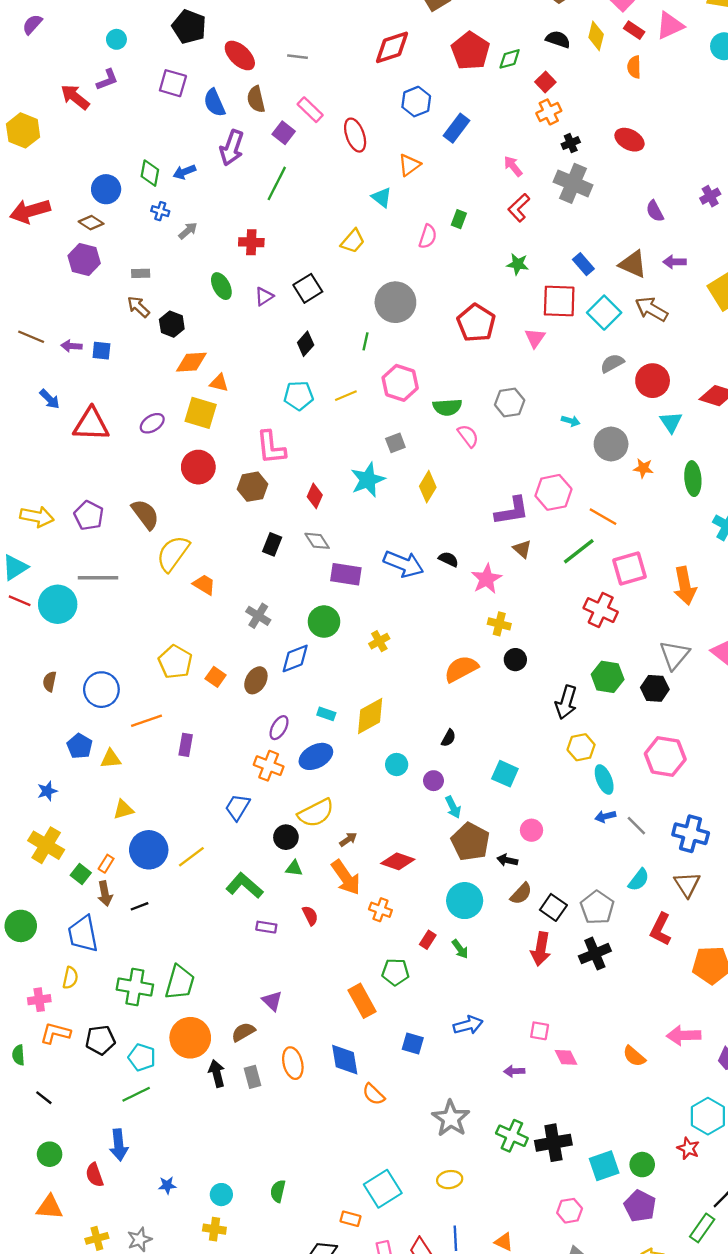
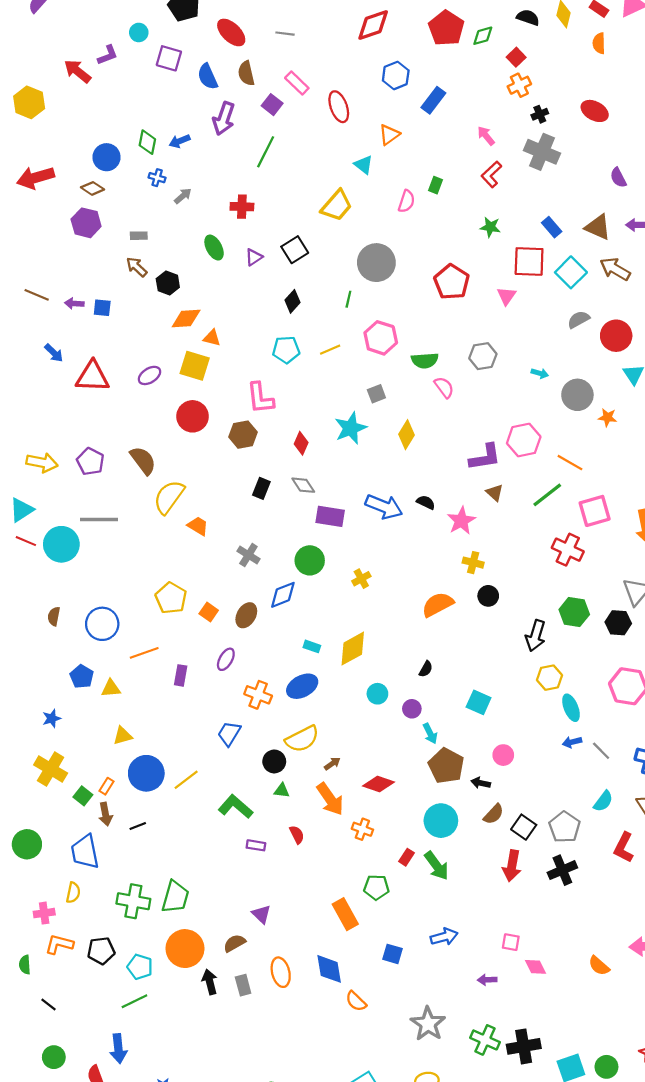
cyan circle: (116, 39) -> (139, 32), moved
yellow trapezoid: (353, 241) -> (337, 206), size x1.4
purple ellipse: (279, 728) -> (226, 659), moved
green arrow: (460, 949) -> (437, 866), size x1.6

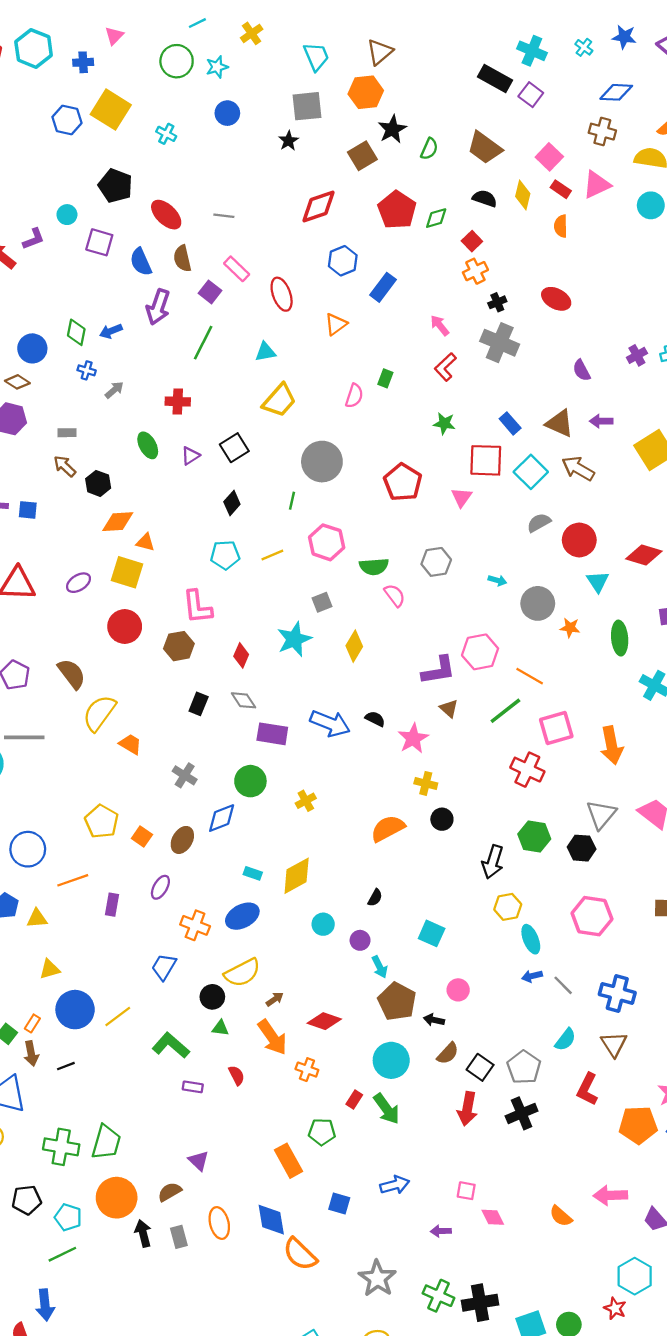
cyan triangle: (363, 165) -> (265, 352), moved, turned -48
orange semicircle: (356, 1001) -> (300, 1254), size x1.5

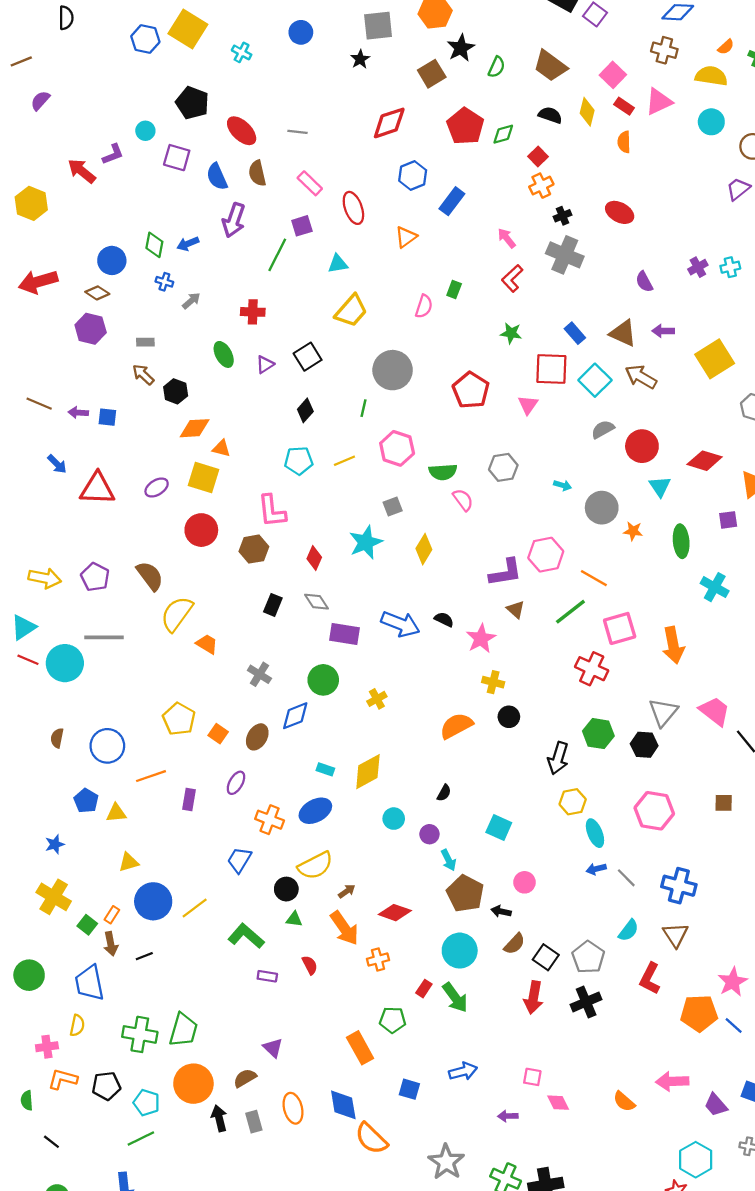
purple square: (210, 292) -> (302, 226), moved, turned 35
orange cross: (307, 1070) -> (378, 959), turned -35

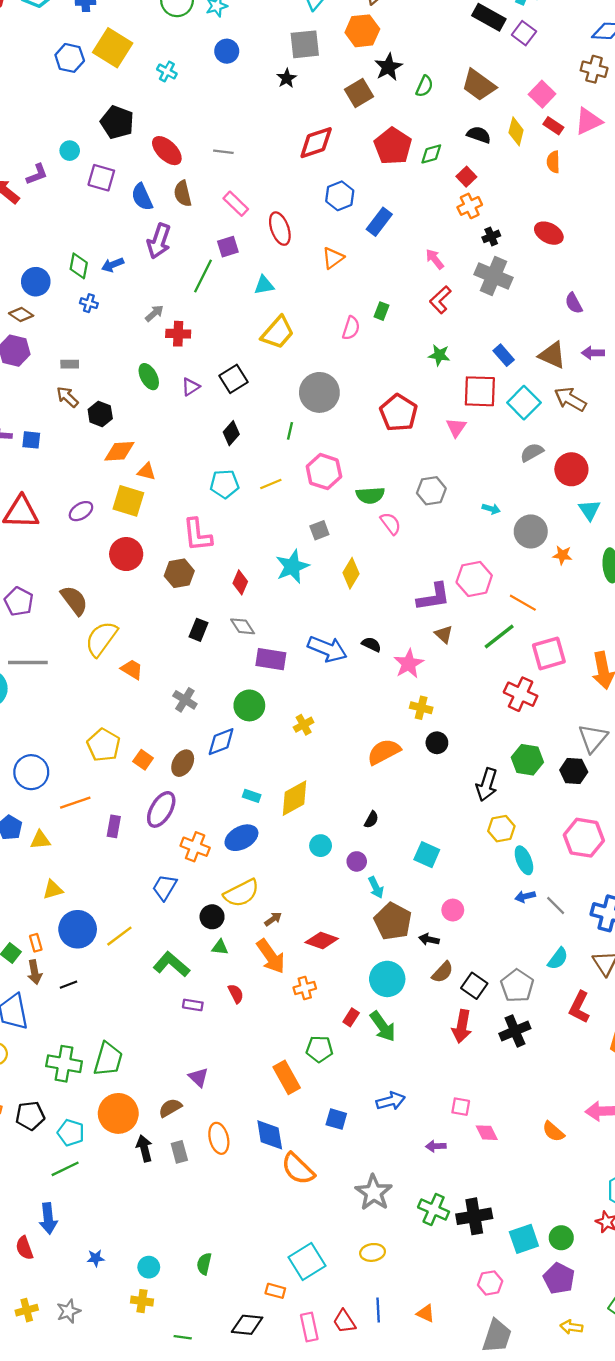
gray arrow: (191, 301) -> (154, 313), moved
purple ellipse: (236, 783) -> (161, 809), size x1.5
orange rectangle: (112, 915) -> (36, 943), turned -48

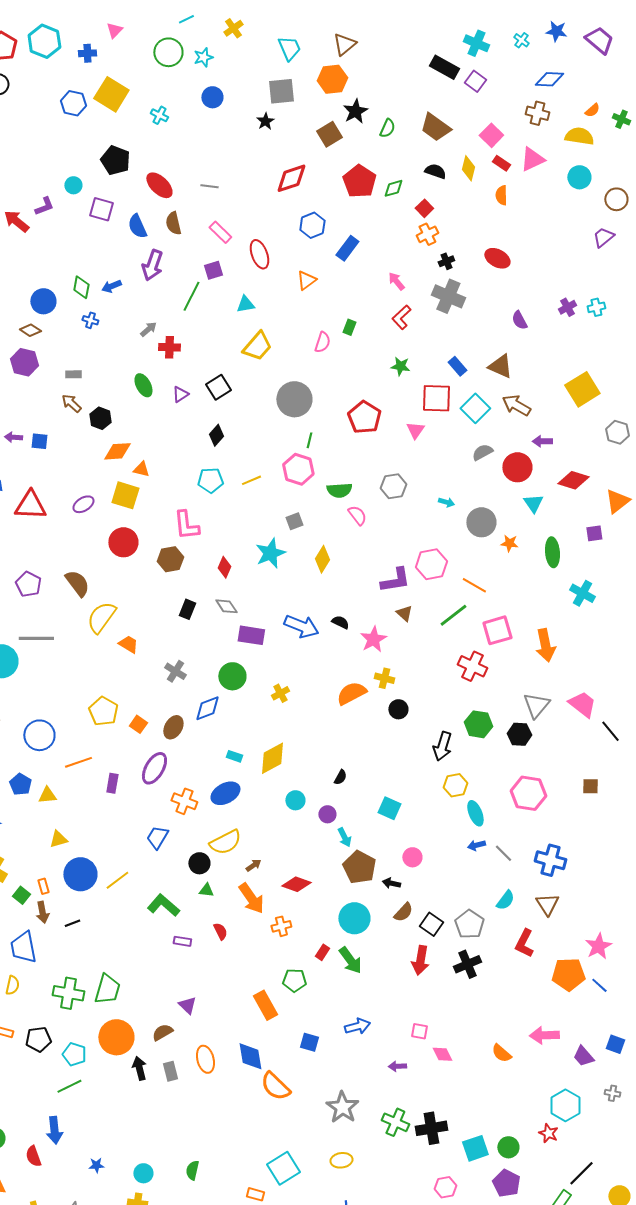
purple arrow: (593, 353) -> (542, 441), moved
green line: (290, 431) -> (309, 440), moved
orange semicircle: (384, 752) -> (351, 693), moved

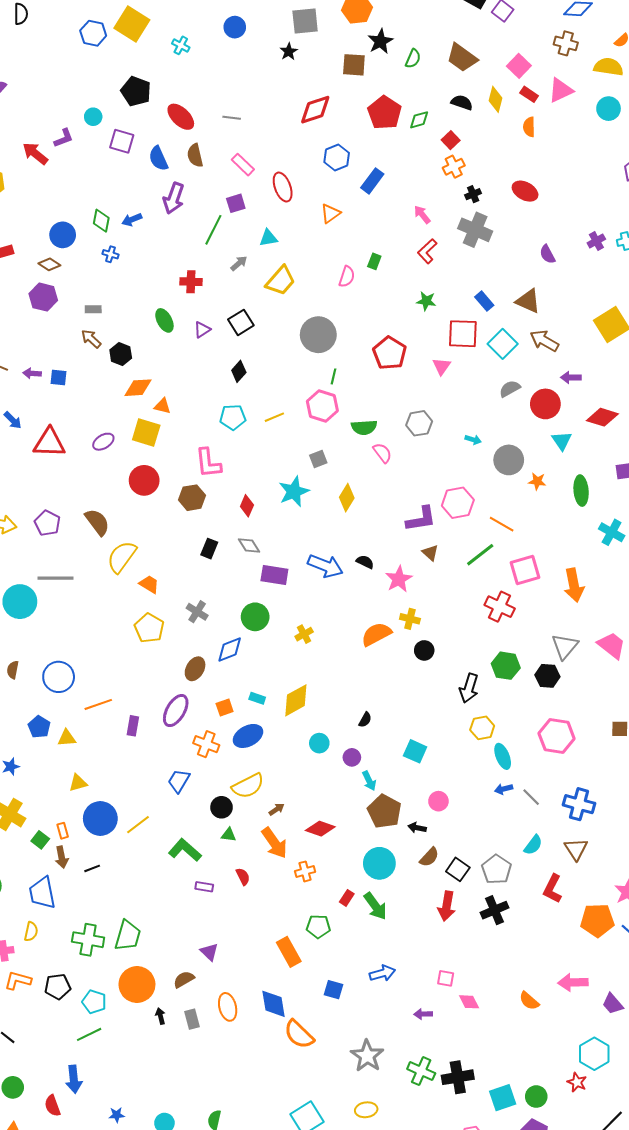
brown square: (329, 134) -> (354, 65), turned 35
gray arrow: (148, 329) -> (239, 263), moved
yellow pentagon: (103, 711) -> (149, 628), moved
orange square: (138, 724) -> (225, 707), moved, turned 36
black arrow: (139, 1068) -> (160, 1016), size x0.7

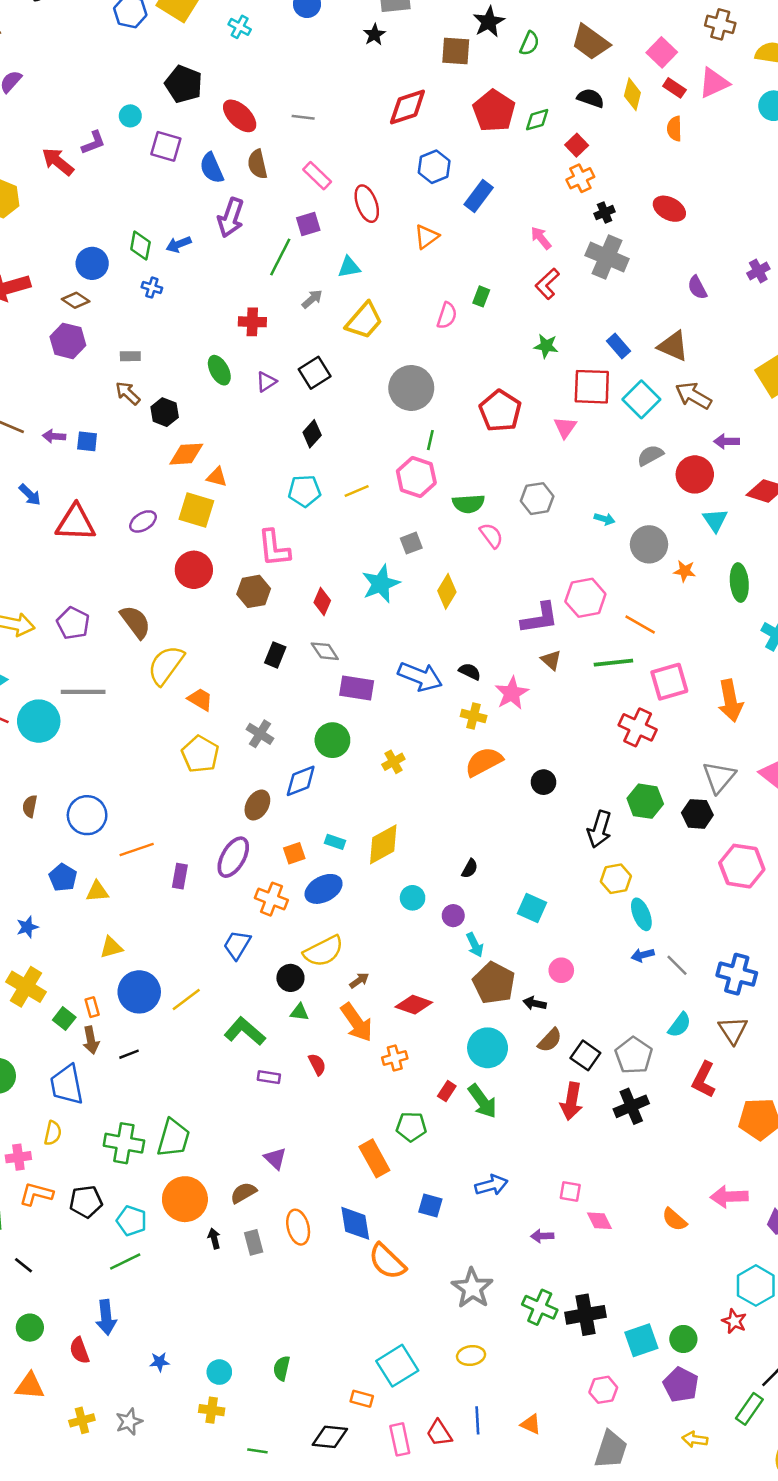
green line: (480, 555) -> (613, 663), turned 32
yellow cross: (410, 619) -> (474, 716), moved
pink hexagon: (557, 736) -> (742, 866), moved

